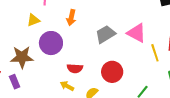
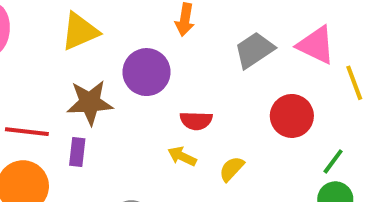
yellow triangle: (33, 20) -> (80, 31), moved, size x1.5
red circle: (112, 72) -> (292, 116), moved
purple rectangle: (15, 82) -> (77, 152), turned 32

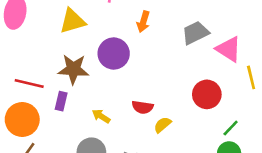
gray trapezoid: (254, 50) -> (195, 33), moved
red semicircle: (196, 121) -> (143, 107), moved
yellow arrow: (182, 156) -> (101, 116), moved

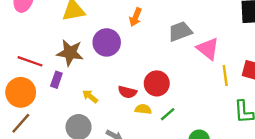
red circle: (207, 94) -> (157, 83), moved
yellow semicircle: (162, 125) -> (143, 109), turned 42
green line: (231, 128) -> (168, 114), moved

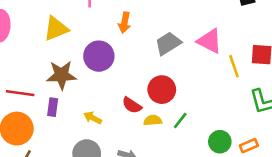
gray trapezoid: (180, 31) -> (168, 43), moved
red semicircle: (127, 92) -> (132, 105), turned 30

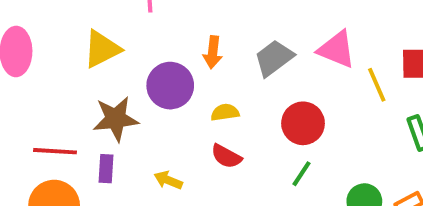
orange arrow: (125, 23) -> (213, 52), moved
red circle: (162, 90) -> (303, 123), moved
yellow semicircle: (153, 120) -> (225, 112), moved

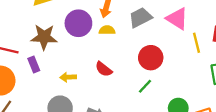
yellow semicircle: (225, 112) -> (107, 30), moved
purple rectangle: (106, 169) -> (34, 65), turned -35
yellow arrow: (168, 180) -> (68, 77), turned -35

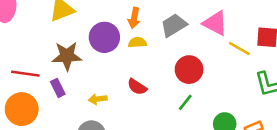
yellow line: (197, 43) -> (239, 49), turned -42

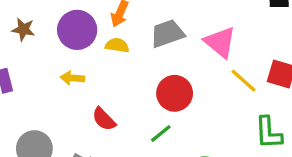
brown star: (67, 56) -> (23, 29), moved, size x0.6
red semicircle: (137, 87) -> (104, 119), moved
yellow arrow: (98, 99) -> (72, 78), moved

